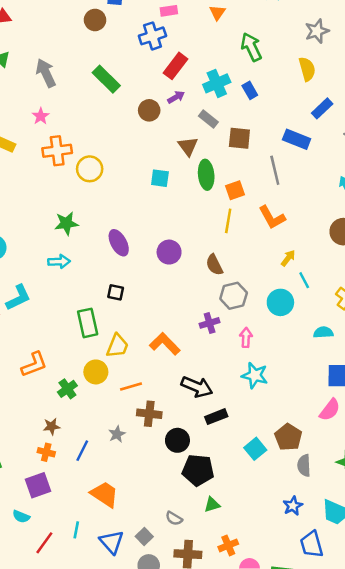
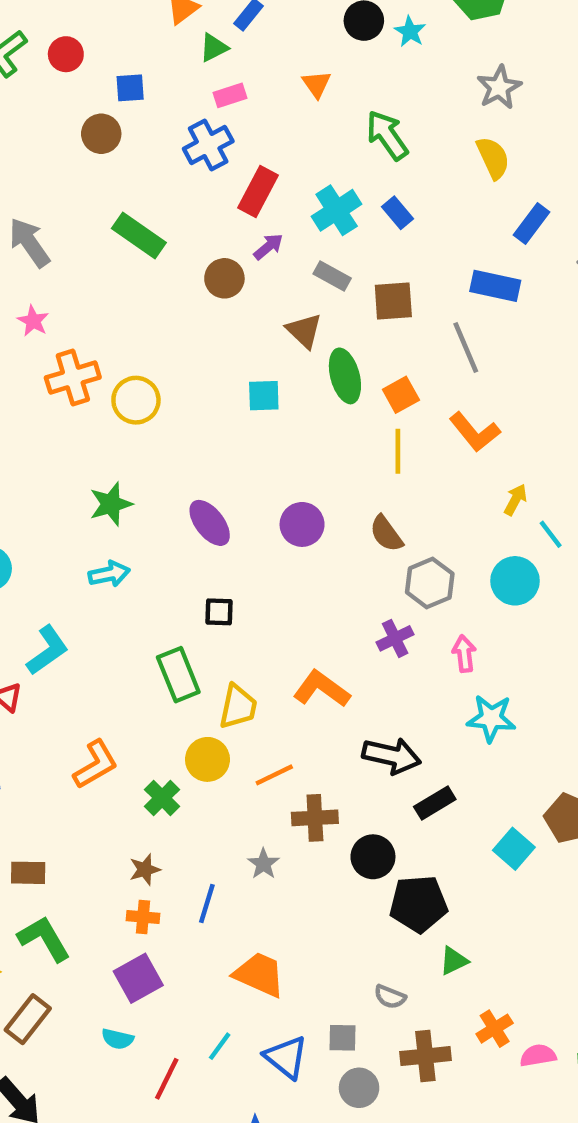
cyan line: (76, 530) -> (220, 1046), turned 35
gray square: (144, 537) -> (343, 1038), turned -35

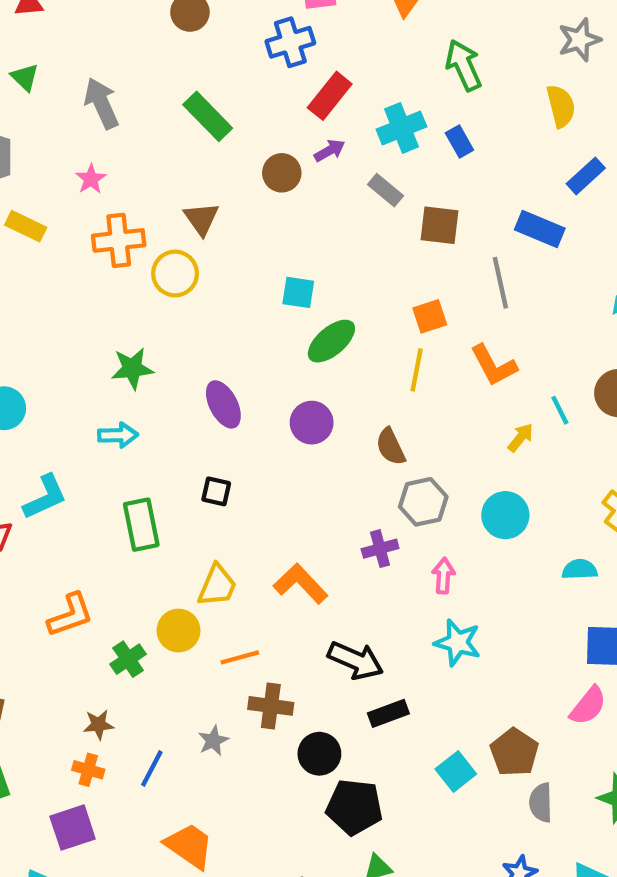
brown triangle: (304, 331) -> (201, 219), moved
green ellipse: (345, 376) -> (331, 341), moved, turned 54
cyan line: (551, 534) -> (560, 410), moved
green rectangle: (178, 675) -> (141, 525), moved

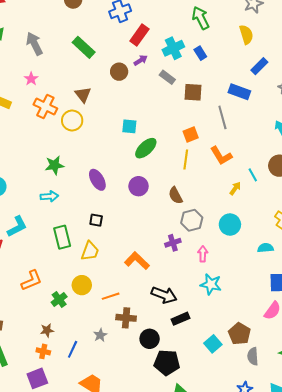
orange cross: (119, 240) -> (45, 106), turned 35
yellow trapezoid: (217, 586) -> (90, 251), moved

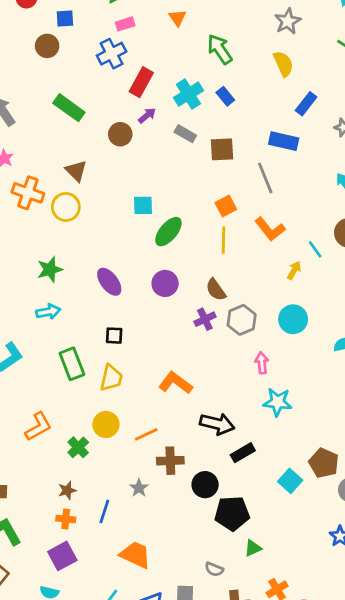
purple cross: (173, 243) -> (205, 319), moved

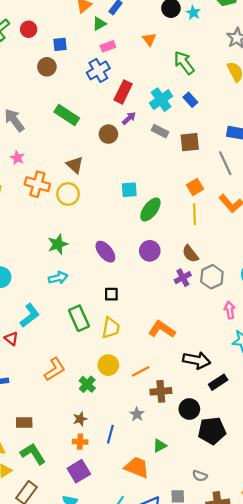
green triangle: (253, 548) -> (160, 446), moved

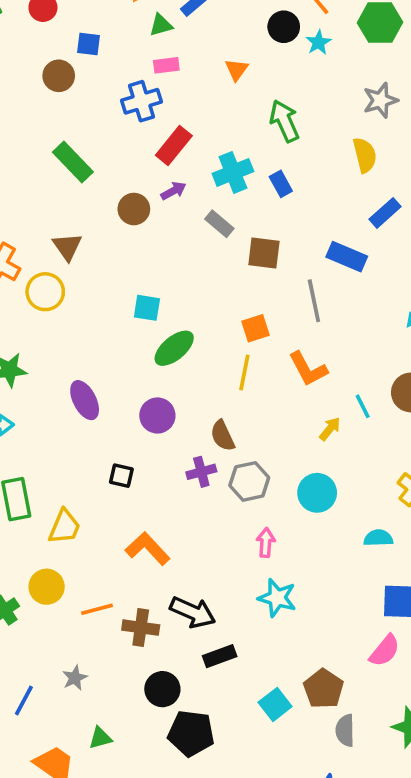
black square: (111, 294) -> (121, 476), moved
brown cross: (161, 391) -> (141, 628), moved

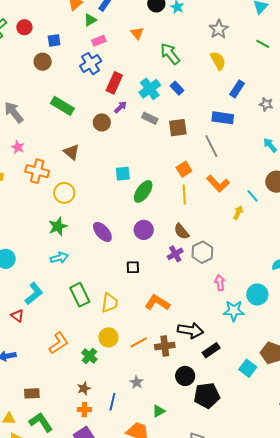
yellow circle: (45, 292) -> (64, 193), moved
cyan circle: (317, 493) -> (257, 295), moved

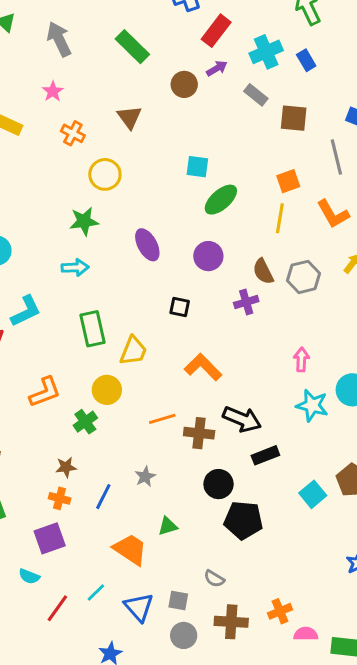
orange cross: (37, 171) -> (73, 133), size x0.7
gray hexagon: (202, 252) -> (303, 277), moved
yellow circle: (108, 337) -> (107, 390), moved

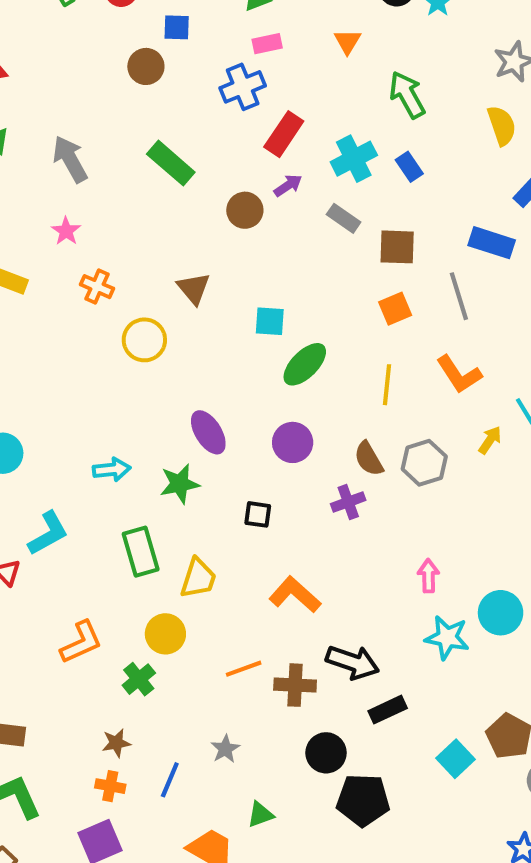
brown triangle: (130, 117) -> (194, 288), moved
orange square: (288, 181) -> (395, 309), moved
green star: (84, 221) -> (180, 484), moved

